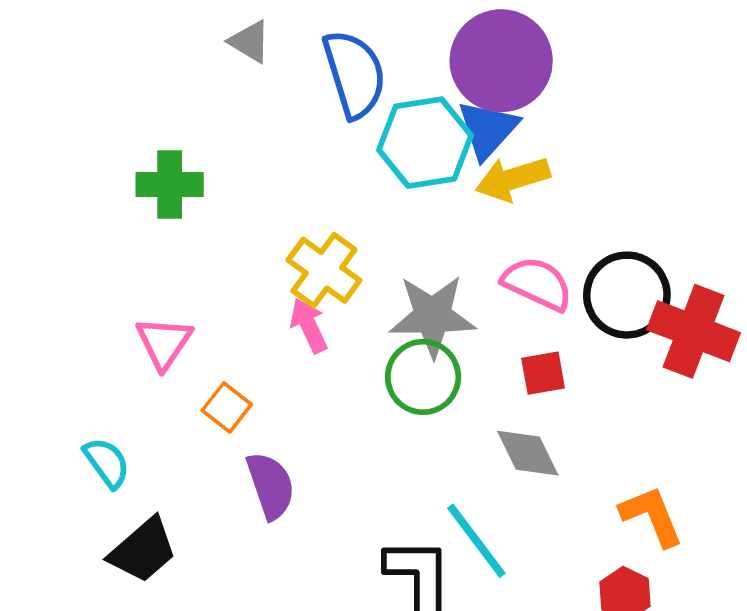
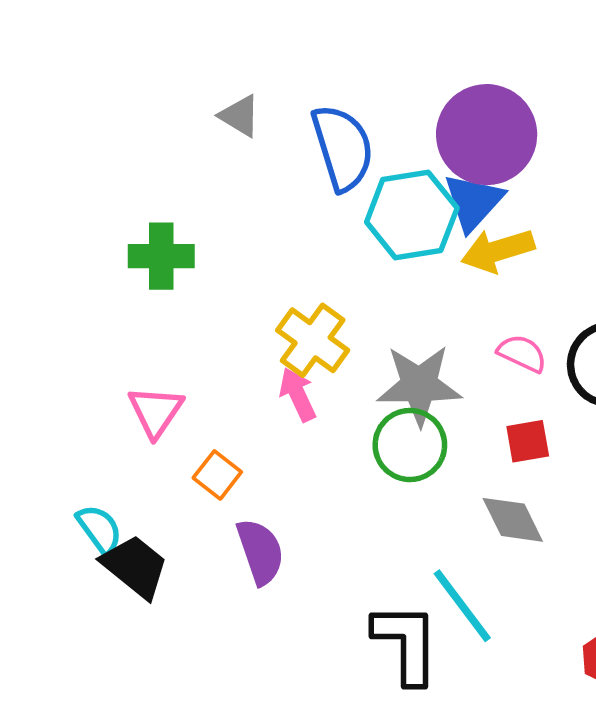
pink semicircle: (537, 284) -> (522, 353), size x0.7
black trapezoid: (143, 550) -> (135, 567), moved, turned -100

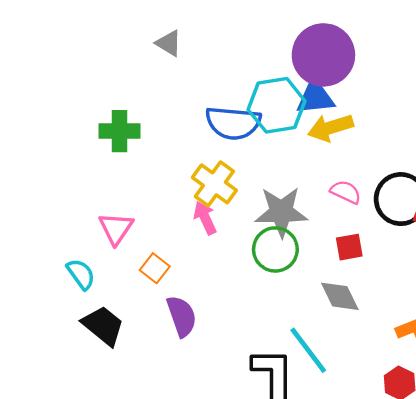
blue semicircle: (343, 148) -> (233, 123), moved, turned 112
blue triangle: (473, 202) -> (315, 97), turned 42
cyan semicircle: (99, 529) -> (81, 274), moved

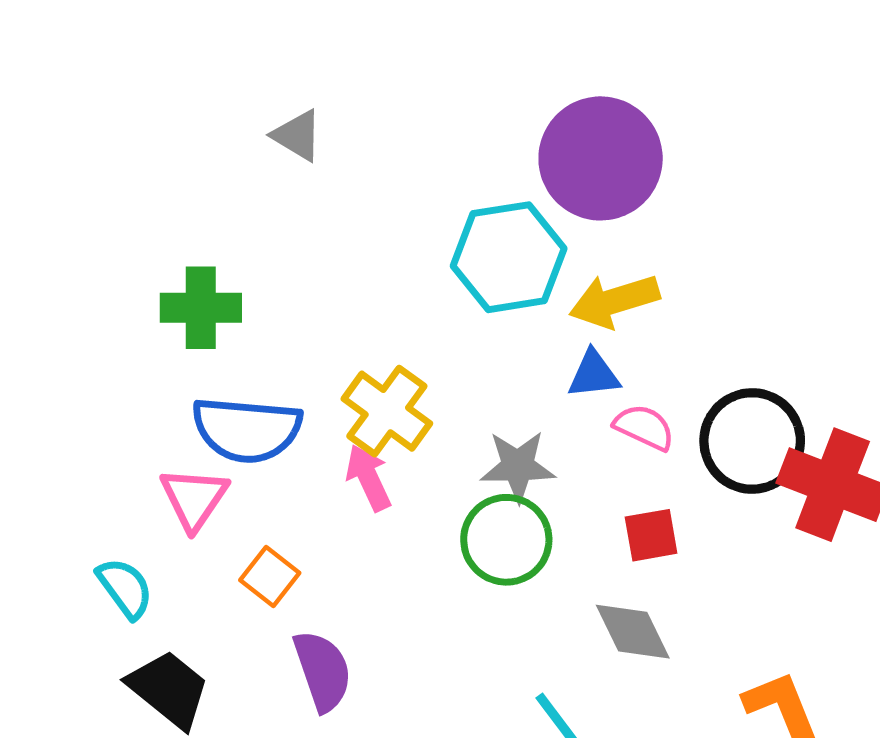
blue triangle: (315, 97) -> (594, 374), moved, size x0.7
blue semicircle: (233, 123) -> (247, 430), moved
gray star: (281, 212) -> (518, 466), size x0.7

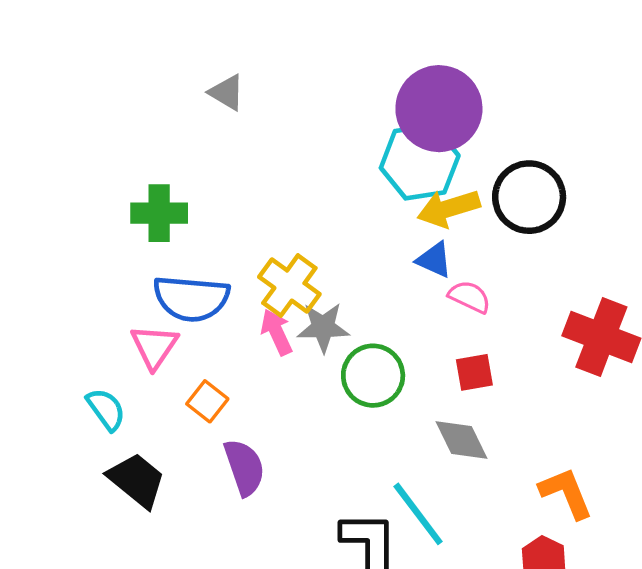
cyan hexagon: (509, 257) -> (420, 162), moved
blue triangle: (594, 374) -> (434, 260), turned 30
black circle: (752, 441) -> (529, 197), moved
gray star: (518, 466) -> (323, 327), moved

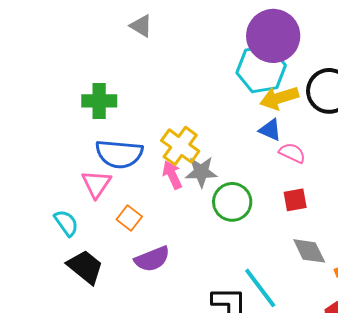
gray diamond: (461, 440) -> (309, 251), moved
purple semicircle: (244, 467) -> (152, 259), turned 87

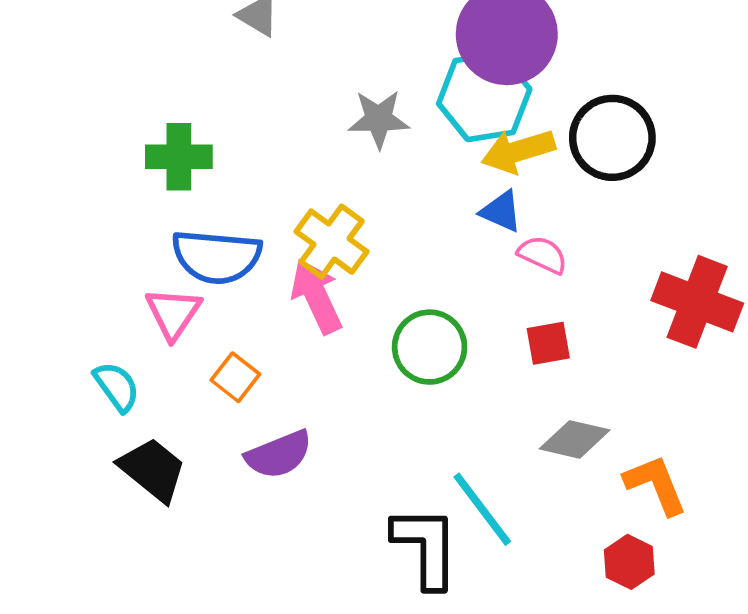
gray star: (201, 172) -> (379, 119), moved
pink arrow: (172, 175) -> (316, 296), size x1.4
gray diamond: (309, 251) -> (575, 439), turned -51

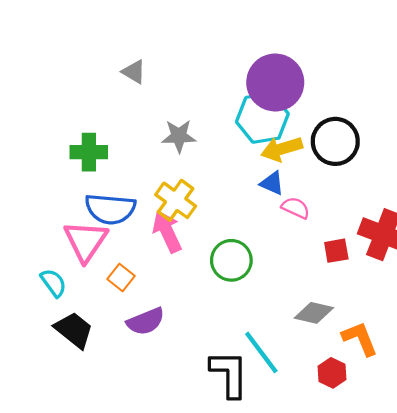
gray star: (379, 119) -> (179, 136), moved
pink triangle: (173, 313) -> (86, 241), size x1.4
red square: (548, 343) -> (336, 251), moved
red hexagon: (629, 562) -> (332, 373), moved

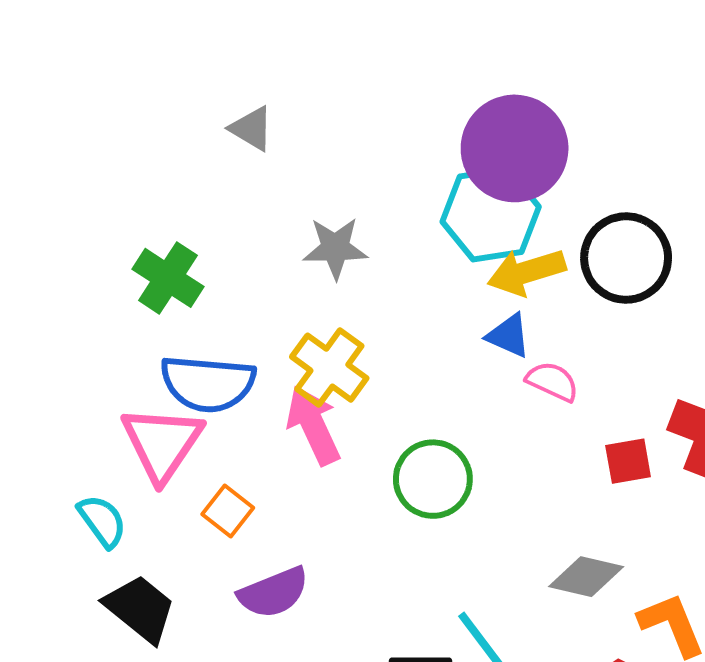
green cross: (89, 152) -> (168, 278), turned 33

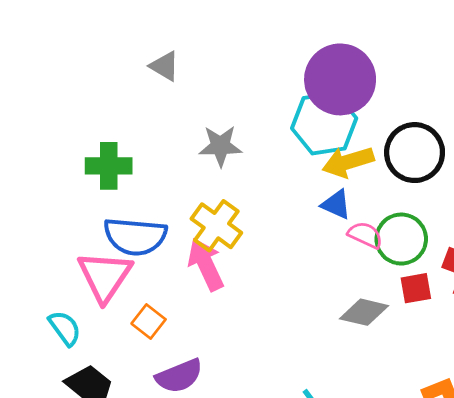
green cross: (168, 278) -> (109, 166), turned -33
green circle: (433, 479) -> (401, 239), moved
gray diamond: (586, 577) -> (364, 312), moved

